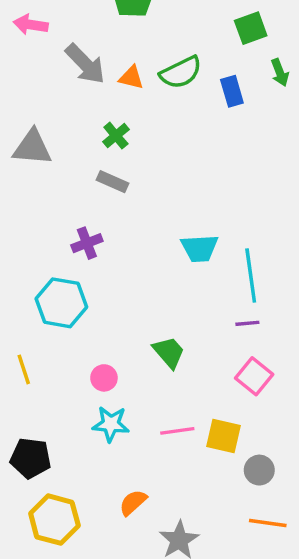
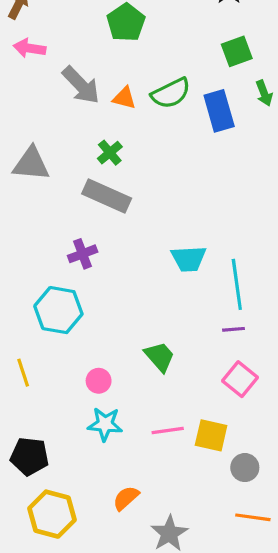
blue rectangle: (232, 91) -> (219, 111), size x1.4
gray rectangle: (113, 182) -> (107, 196), size x1.6

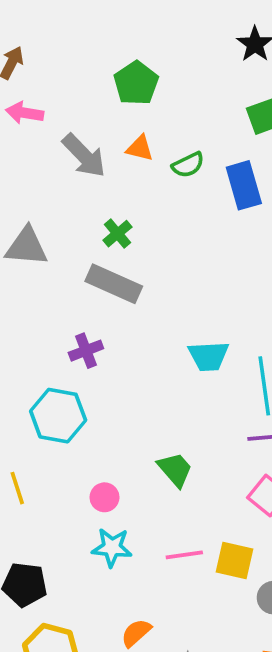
green semicircle: (171, 93) -> (188, 165), size x0.7
orange triangle: (124, 98) -> (140, 148), moved

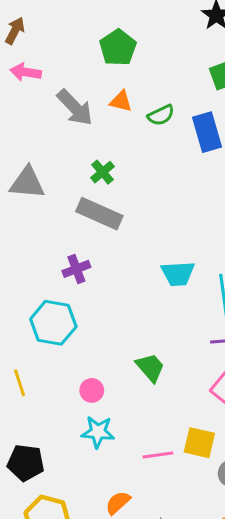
pink line: (184, 555) -> (158, 455), moved

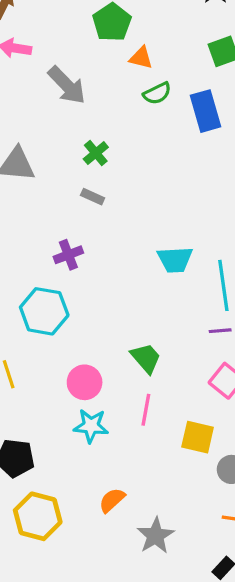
orange triangle: (121, 101) -> (141, 58), moved
gray rectangle: (99, 214) -> (93, 197), size x0.5
pink circle: (92, 390) -> (85, 382), size x1.4
pink line: (158, 455) -> (146, 410), moved, turned -72

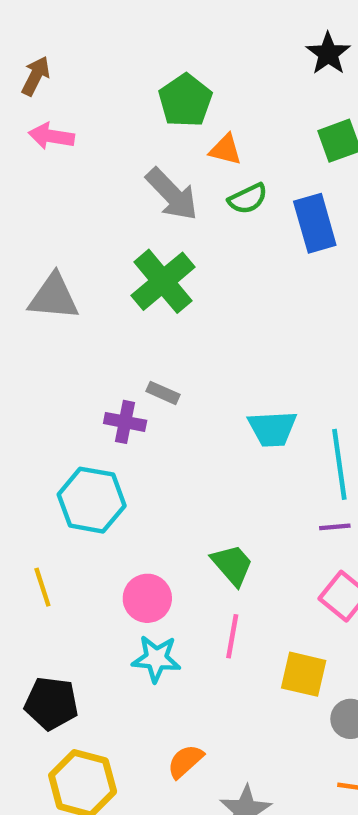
gray arrow: (67, 85) -> (172, 194), moved
green cross: (96, 153) -> (163, 281), size x1.8
gray rectangle: (93, 197) -> (163, 393), moved
purple cross: (68, 255) -> (125, 422), turned 32

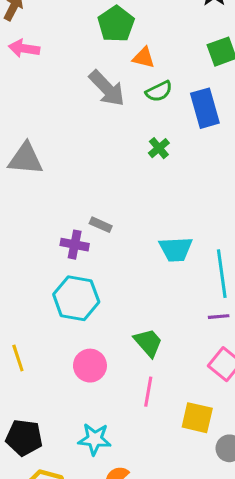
green cross: (163, 281) -> (159, 148), moved, size x0.5
cyan hexagon: (92, 500) -> (76, 298), moved
cyan star: (156, 659) -> (95, 439), moved

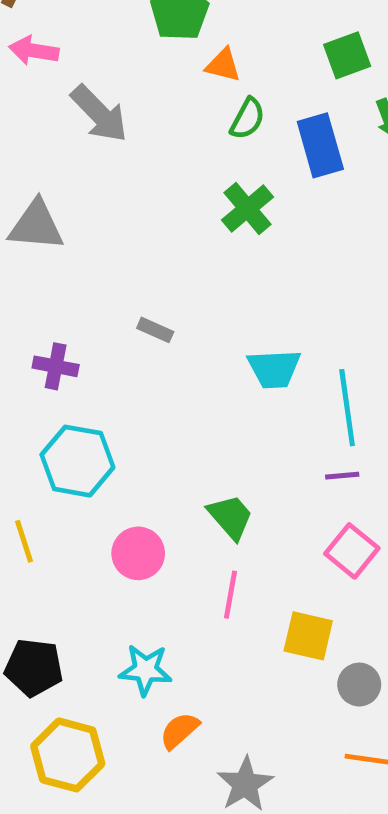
gray arrow: (107, 88) -> (99, 114), moved
green semicircle: (159, 91) -> (247, 119), turned -36
green cross: (159, 148) -> (247, 208), size x1.5
purple cross: (75, 245) -> (56, 366), moved
cyan hexagon: (76, 298) -> (77, 461), moved

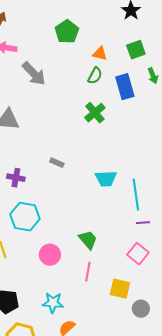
orange triangle: (223, 65) -> (100, 54), moved
purple line: (342, 476) -> (143, 223), moved

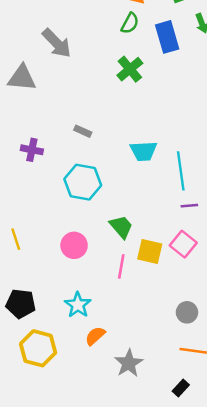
gray arrow: (34, 74) -> (57, 43), moved
cyan hexagon: (25, 217) -> (83, 182), moved
yellow square: (120, 289) -> (150, 252), moved
cyan star: (53, 303) -> (78, 305), turned 30

